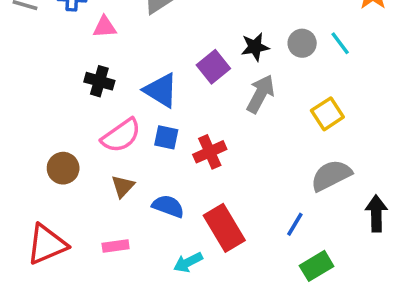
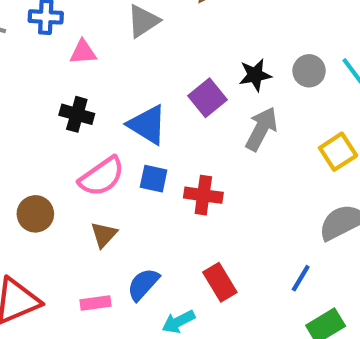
red cross: (210, 152) -> (203, 195), turned 32
blue semicircle: (168, 206) -> (143, 284), moved, turned -68
red rectangle: (224, 228) -> (220, 282), size x0.7

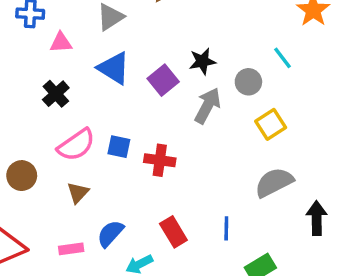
gray circle: (309, 71) -> (248, 82), moved
black cross: (77, 114) -> (56, 94), turned 32
blue triangle: (147, 125) -> (114, 68), moved
blue line: (301, 278) -> (226, 228), moved, turned -30

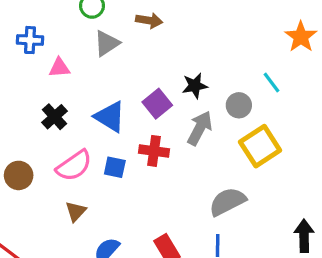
blue triangle: (114, 68) -> (110, 117), moved
yellow square: (271, 124) -> (260, 146), size x1.4
red cross: (160, 160) -> (154, 151), moved
brown circle: (22, 176) -> (19, 175), moved
gray semicircle: (274, 182) -> (227, 202), moved

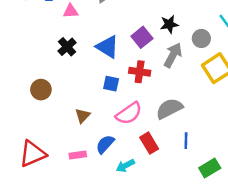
pink semicircle: (74, 166) -> (129, 113), moved
gray semicircle: (227, 202) -> (169, 109), moved

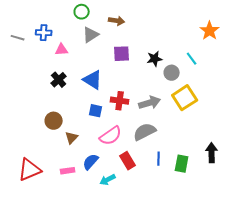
black star: (169, 24) -> (155, 59), moved
purple square: (142, 37) -> (122, 54), moved, turned 36
gray arrow: (173, 55) -> (150, 103), moved, turned 45
brown circle: (41, 90) -> (54, 121), moved
green rectangle: (210, 168) -> (182, 164), moved, turned -48

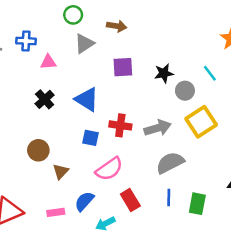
gray semicircle: (145, 132) -> (170, 163), moved

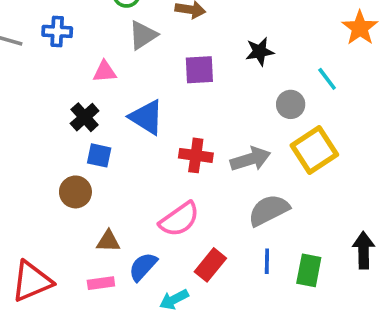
pink triangle: (48, 62) -> (105, 72), moved
black star: (164, 73) -> (260, 52), moved
blue square: (91, 138) -> (99, 155), moved
brown triangle: (61, 171) -> (108, 241), moved, turned 49
red rectangle: (130, 200) -> (210, 265), turned 70

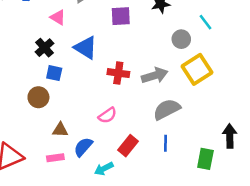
pink triangle: (105, 72) -> (58, 17), turned 35
pink semicircle: (179, 219) -> (107, 115), size x0.7
green rectangle: (309, 270) -> (205, 159), moved

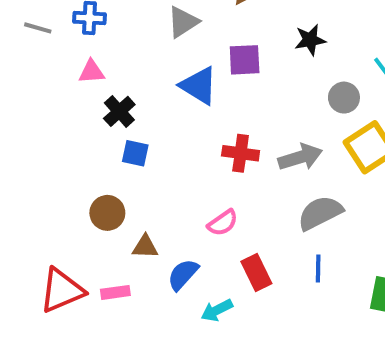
pink triangle: (58, 17) -> (91, 72), moved, turned -35
blue triangle: (86, 48) -> (199, 86), moved
brown circle: (38, 97) -> (107, 213), moved
red rectangle: (128, 146) -> (256, 273), turned -65
pink rectangle: (55, 158) -> (115, 292), moved

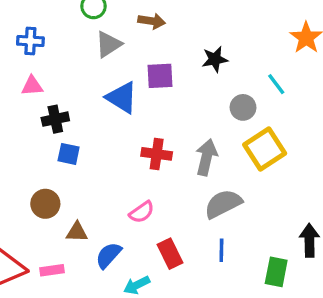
black cross: (119, 111) -> (55, 119), turned 30
gray arrow: (300, 157) -> (206, 157), turned -60

